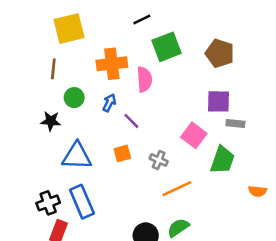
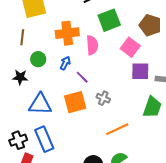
purple square: (219, 101) -> (140, 71), moved
pink square: (194, 135) -> (130, 47), moved
orange square: (122, 153) -> (75, 102), size x1.6
gray cross: (159, 160) -> (103, 98), moved

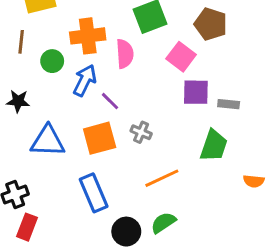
green circle: (38, 59) -> (52, 61), moved
blue arrow: (65, 63) -> (85, 80), size x1.5
blue rectangle: (44, 139) -> (94, 193), moved

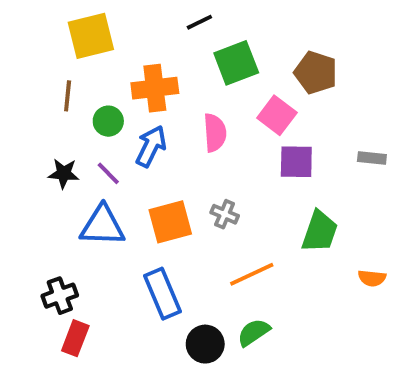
pink semicircle: (125, 54) -> (215, 133), moved
purple line: (110, 101) -> (108, 173), moved
gray rectangle: (229, 104) -> (372, 158), moved

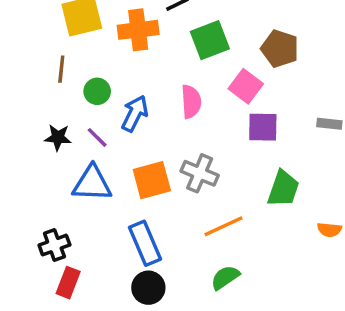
orange cross: (155, 88) -> (138, 30), moved
gray cross: (225, 214) -> (200, 173), size x1.5
black circle: (205, 344) -> (148, 288), moved

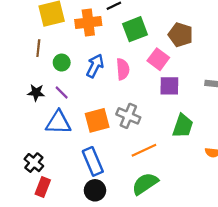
blue arrow: (135, 114) -> (95, 66), moved
black cross: (54, 245) -> (34, 163), turned -30
green semicircle: (225, 277) -> (145, 184), size x1.4

